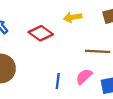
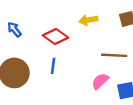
blue line: (58, 81) -> (53, 66), moved

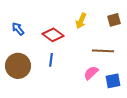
yellow arrow: (88, 20) -> (81, 21), turned -56

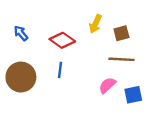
brown square: (114, 20) -> (121, 33), moved

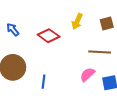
brown square: (121, 33) -> (107, 23), moved
blue line: (60, 70) -> (43, 82), moved

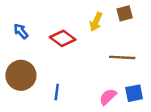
brown square: (107, 23) -> (125, 13), moved
pink semicircle: (87, 75) -> (108, 97), moved

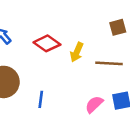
brown square: (125, 13) -> (118, 27), moved
yellow arrow: (96, 22) -> (77, 52), moved

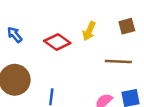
yellow arrow: (77, 52) -> (89, 31), moved

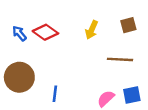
red diamond: (57, 42) -> (45, 32), moved

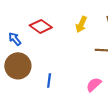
blue arrow: (19, 33) -> (15, 39), moved

